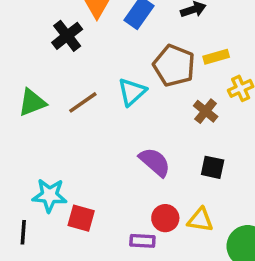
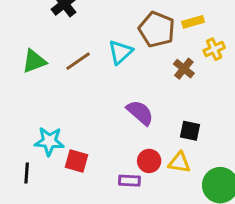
black square: (213, 167) -> (190, 131), moved

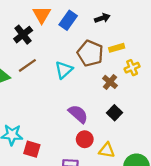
brown line: (78, 61) -> (27, 65), moved
black square: (190, 131) -> (114, 113), moved, turned 32
red circle: (149, 161) -> (85, 139), moved

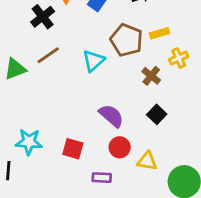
red square: (32, 149) -> (73, 149), moved

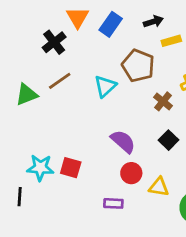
yellow rectangle: (159, 33) -> (171, 41), moved
red square: (73, 149) -> (71, 168), moved

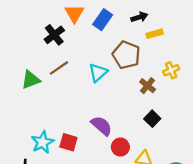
purple semicircle: (123, 141) -> (102, 126), moved
cyan star: (40, 168) -> (42, 142), turned -30

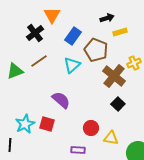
blue rectangle: (103, 20) -> (73, 36), moved
brown cross: (148, 86) -> (114, 76), size x1.6
purple semicircle: (102, 126) -> (61, 100), moved

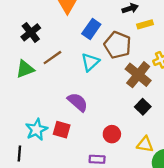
black cross: (35, 33) -> (31, 32), moved
yellow triangle: (111, 138) -> (145, 144), moved

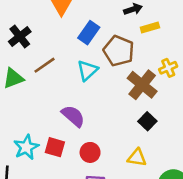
red circle: (112, 134) -> (90, 152), moved
yellow triangle: (145, 144) -> (137, 158), moved

